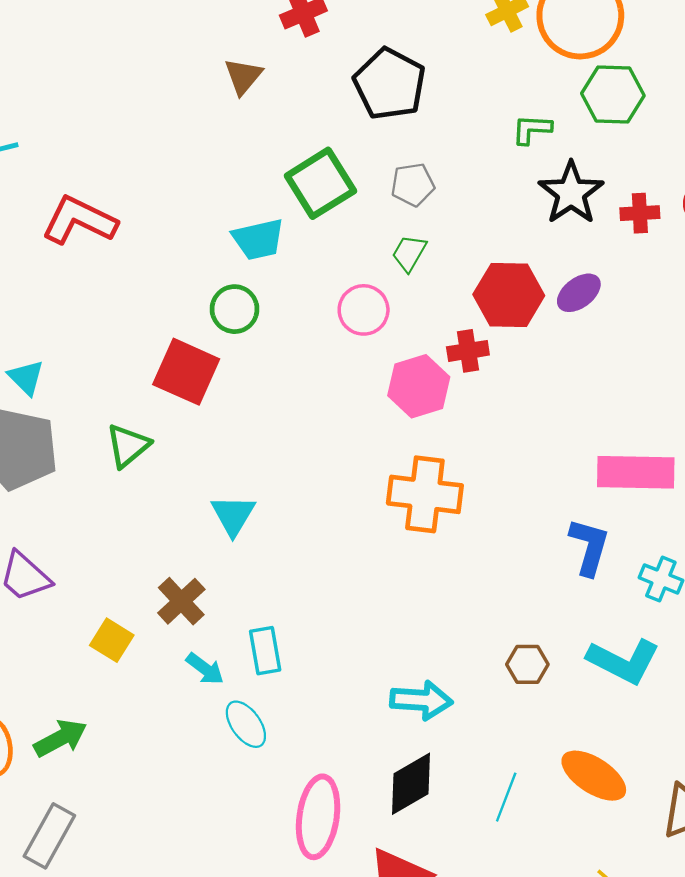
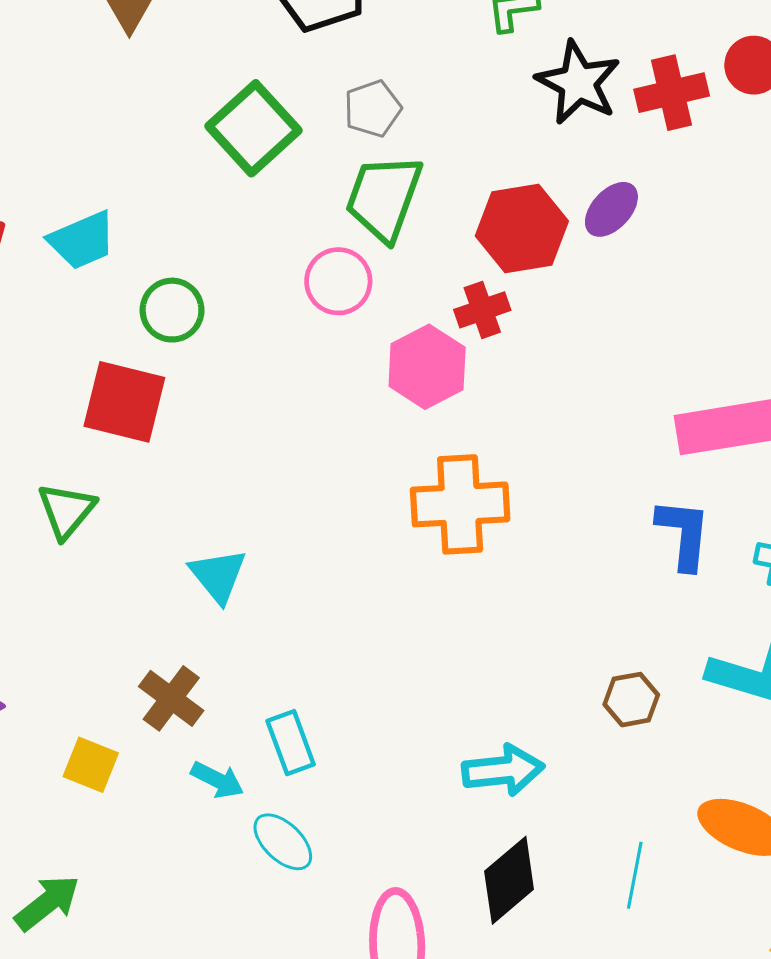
red cross: (640, 213) -> (672, 93), size x1.4
cyan trapezoid: (258, 239) -> (82, 240), moved
green trapezoid: (409, 253) -> (384, 198), size x1.8

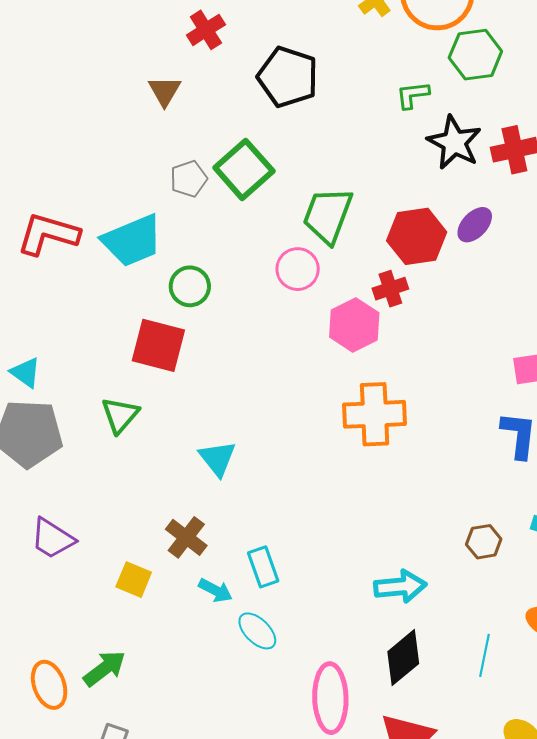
gray pentagon: (373, 109) -> (189, 179), moved
cyan trapezoid: (82, 240) -> (132, 241), size x1.4

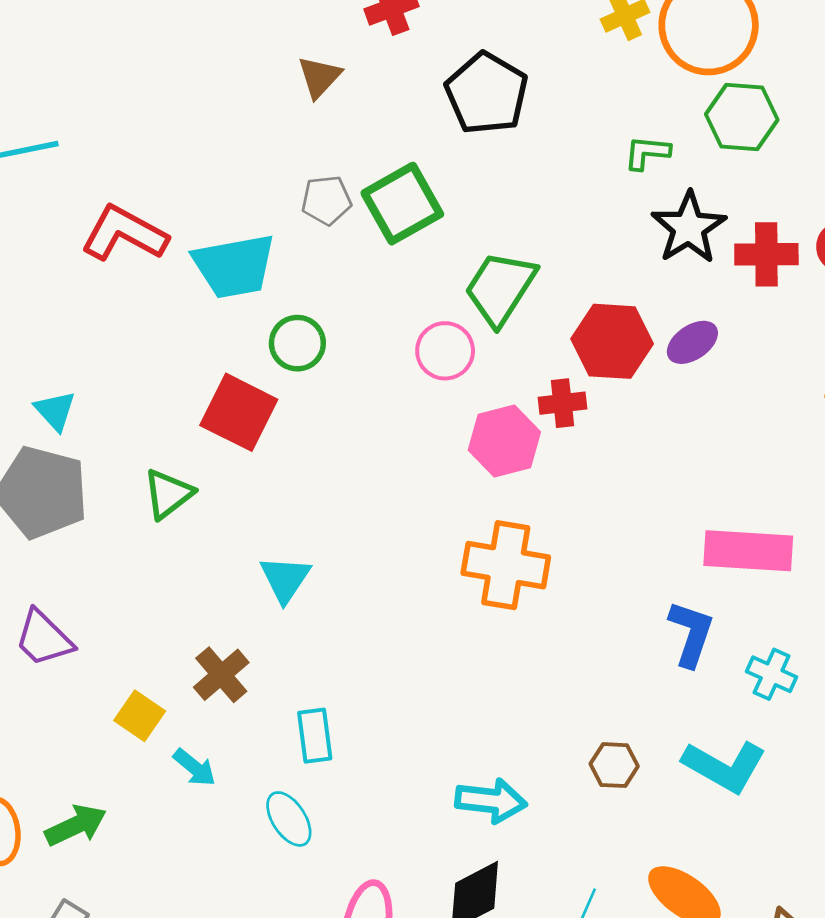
cyan arrow: (215, 590) -> (194, 767), moved

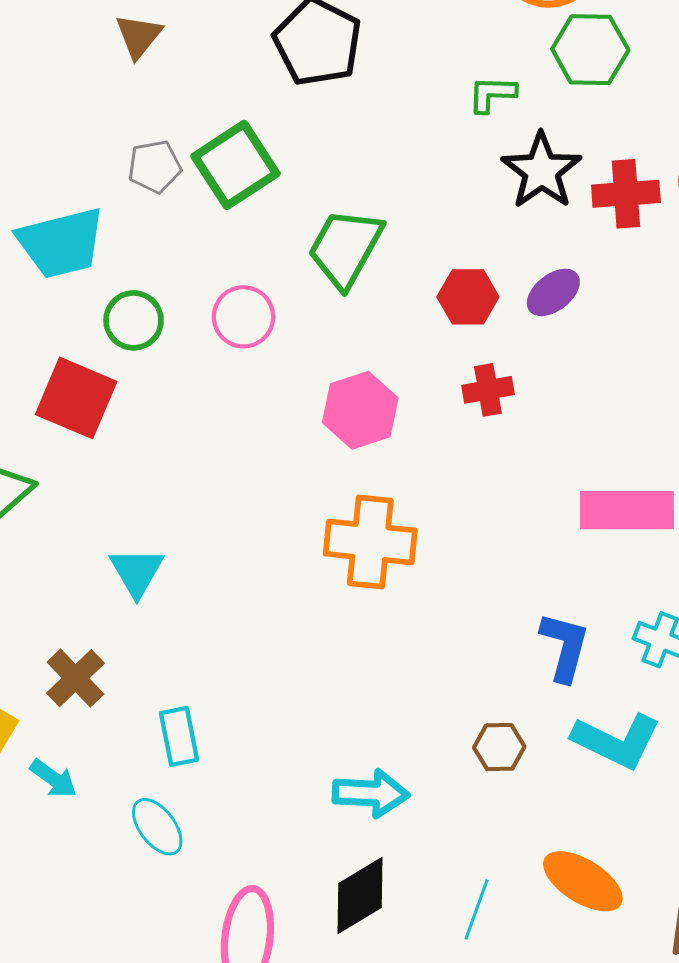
red hexagon: (612, 341) -> (468, 297), size x0.7
pink circle: (445, 351) -> (243, 317), moved
red cross: (563, 403) -> (488, 390), moved
blue L-shape: (691, 634) -> (565, 647), moved

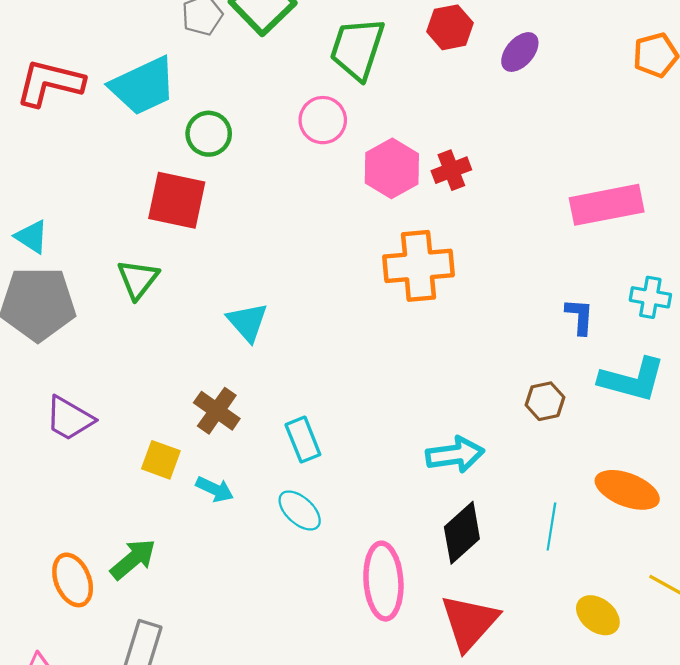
red hexagon: (468, 297) -> (450, 27), moved
pink circle: (243, 317) -> (323, 120), moved
red cross: (488, 390) -> (451, 170), moved
blue L-shape: (565, 647) -> (580, 316), size x0.7

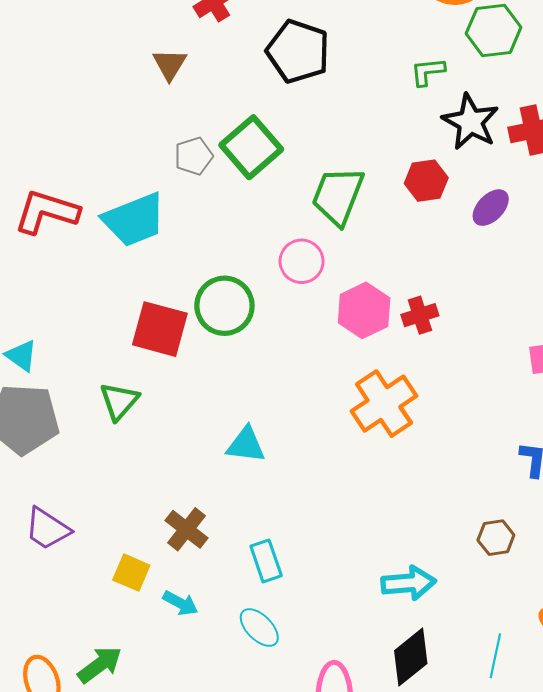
green circle: (209, 134) -> (224, 306), moved, size x1.4
orange cross: (418, 266) -> (384, 404), turned -32
cyan triangle: (247, 322) -> (246, 445), moved, turned -45

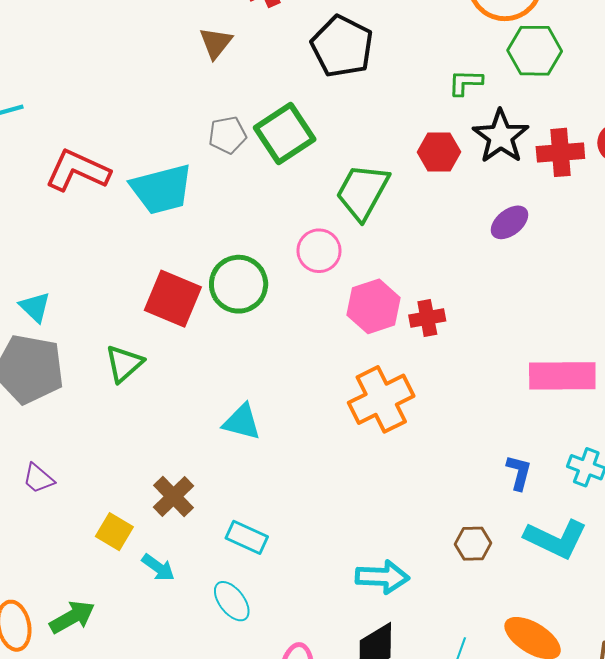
red hexagon: (426, 181) -> (439, 152), moved
purple trapezoid: (47, 529) -> (38, 478), size x0.7
cyan rectangle: (266, 561) -> (247, 537), turned -54

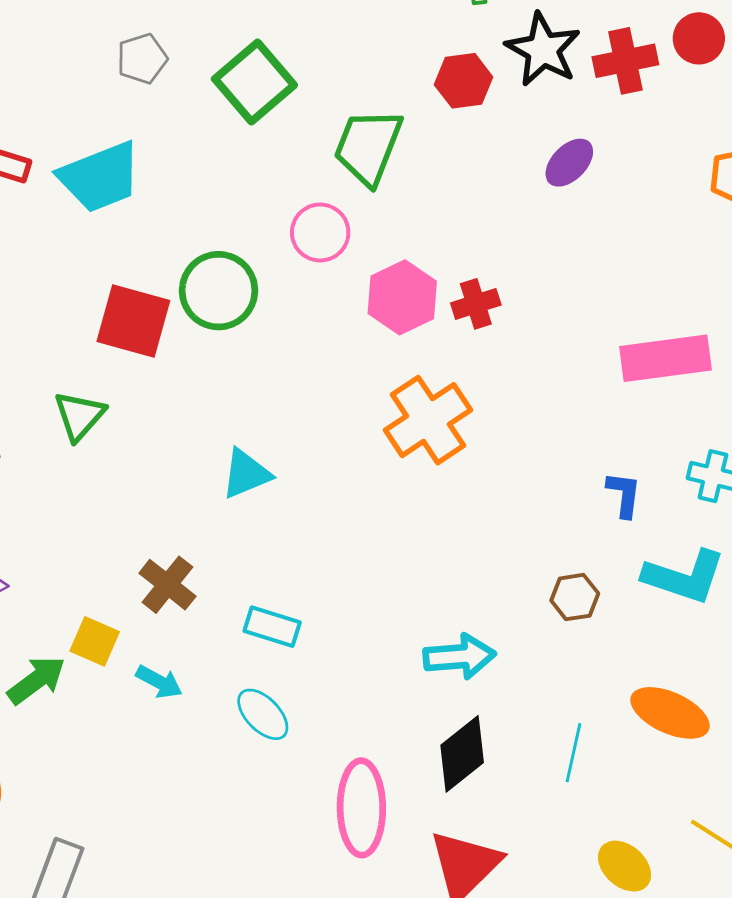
gray pentagon: (227, 135) -> (142, 59), moved
cyan triangle: (242, 422) -> (246, 474), turned -30
green arrow: (72, 617) -> (36, 680), moved

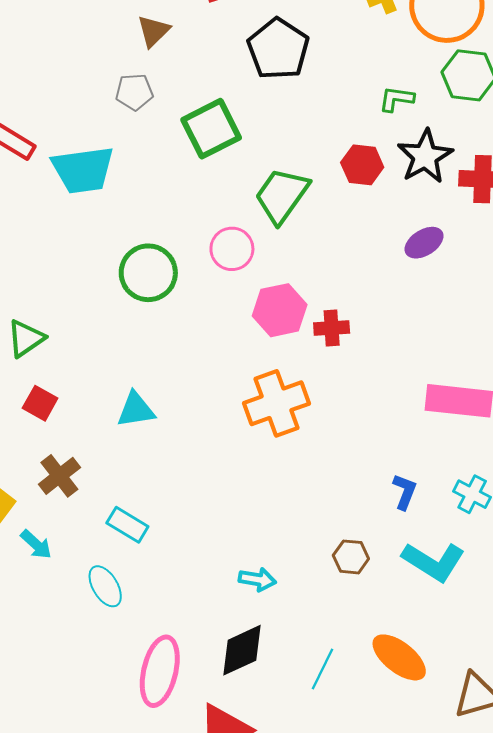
red square: (133, 321) -> (40, 403), moved, size x0.6
cyan arrow: (459, 657) -> (257, 579), size x0.7

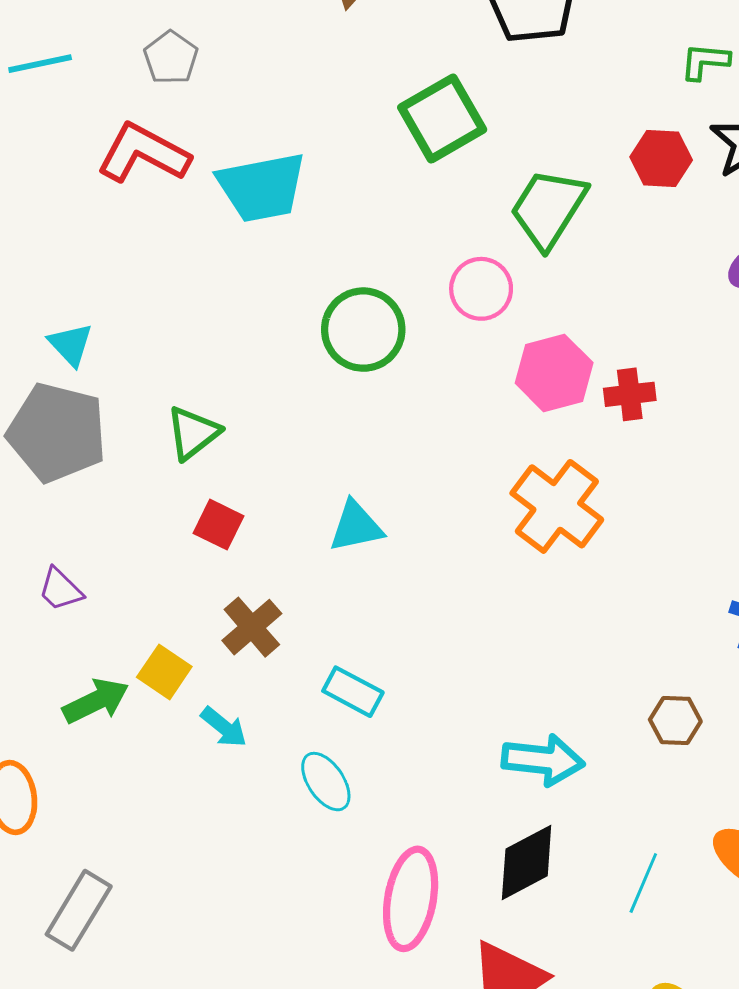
gray pentagon: (134, 92) -> (171, 58), moved, turned -30
orange cross: (276, 403) -> (557, 506), turned -30
cyan arrow: (257, 579) -> (543, 760), size x1.5

